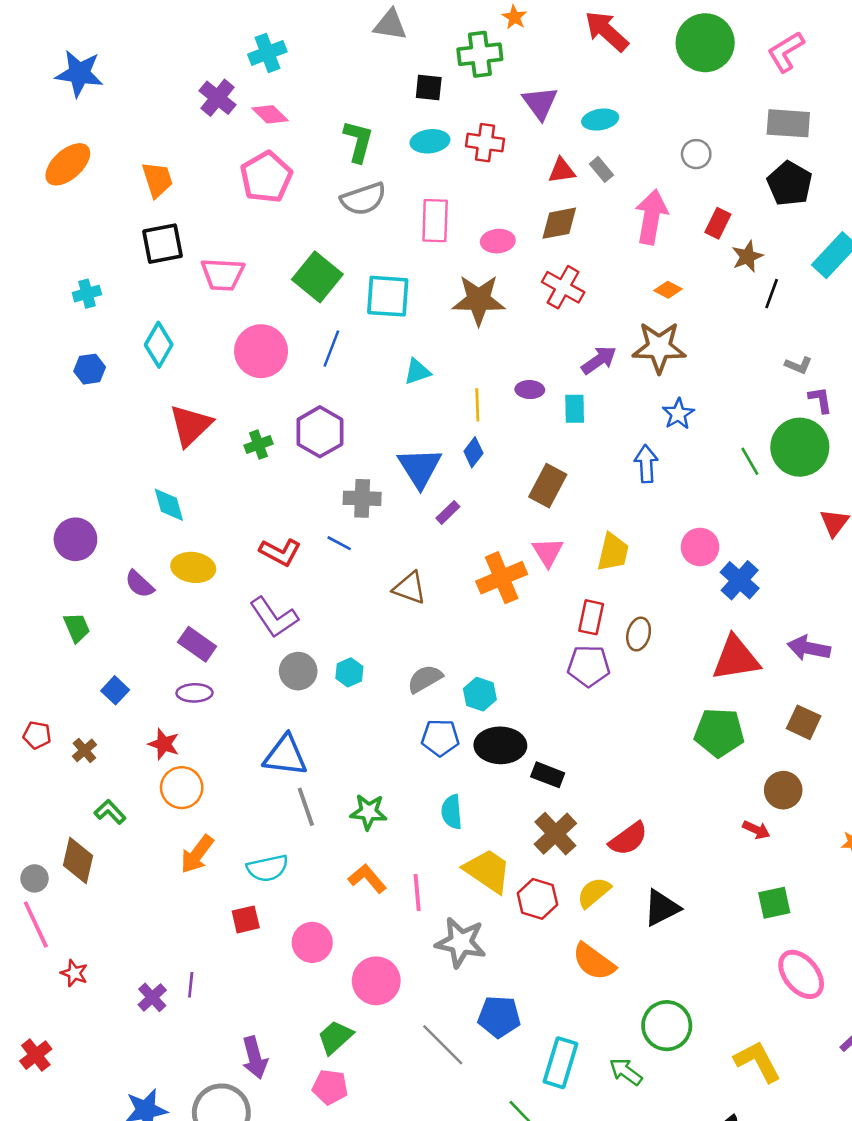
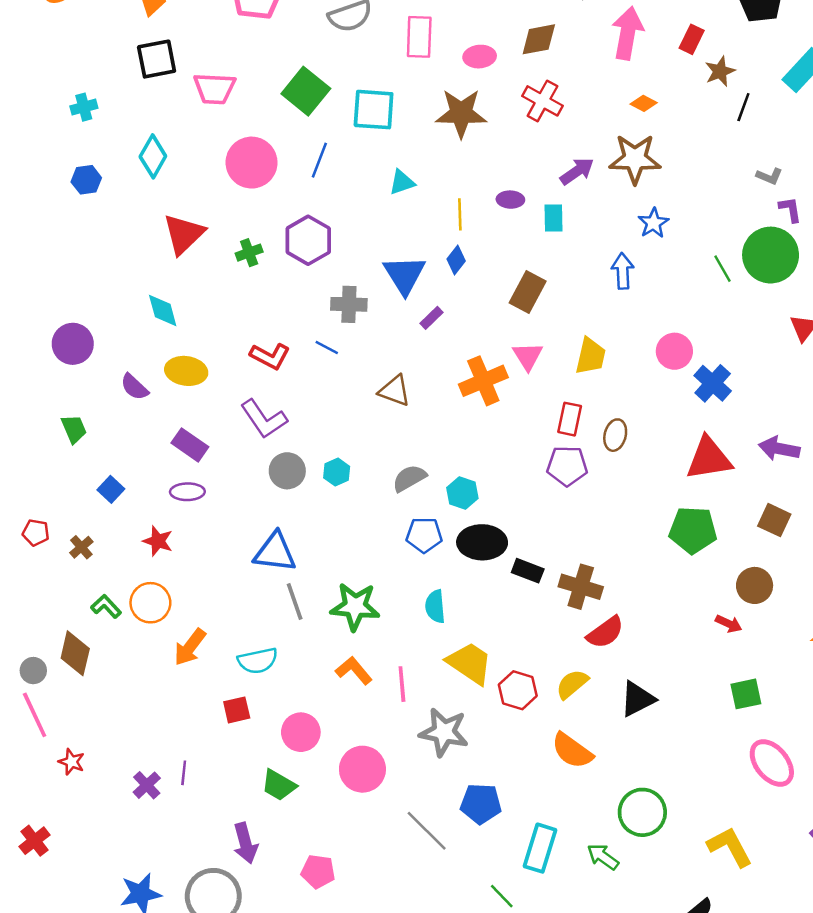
orange circle: (182, 788) -> (150, 603), moved
green star: (369, 812) -> (355, 606), size x1.4
brown cross: (555, 834) -> (581, 587), moved, turned -30
green trapezoid: (335, 1037) -> (279, 785), moved, turned -108

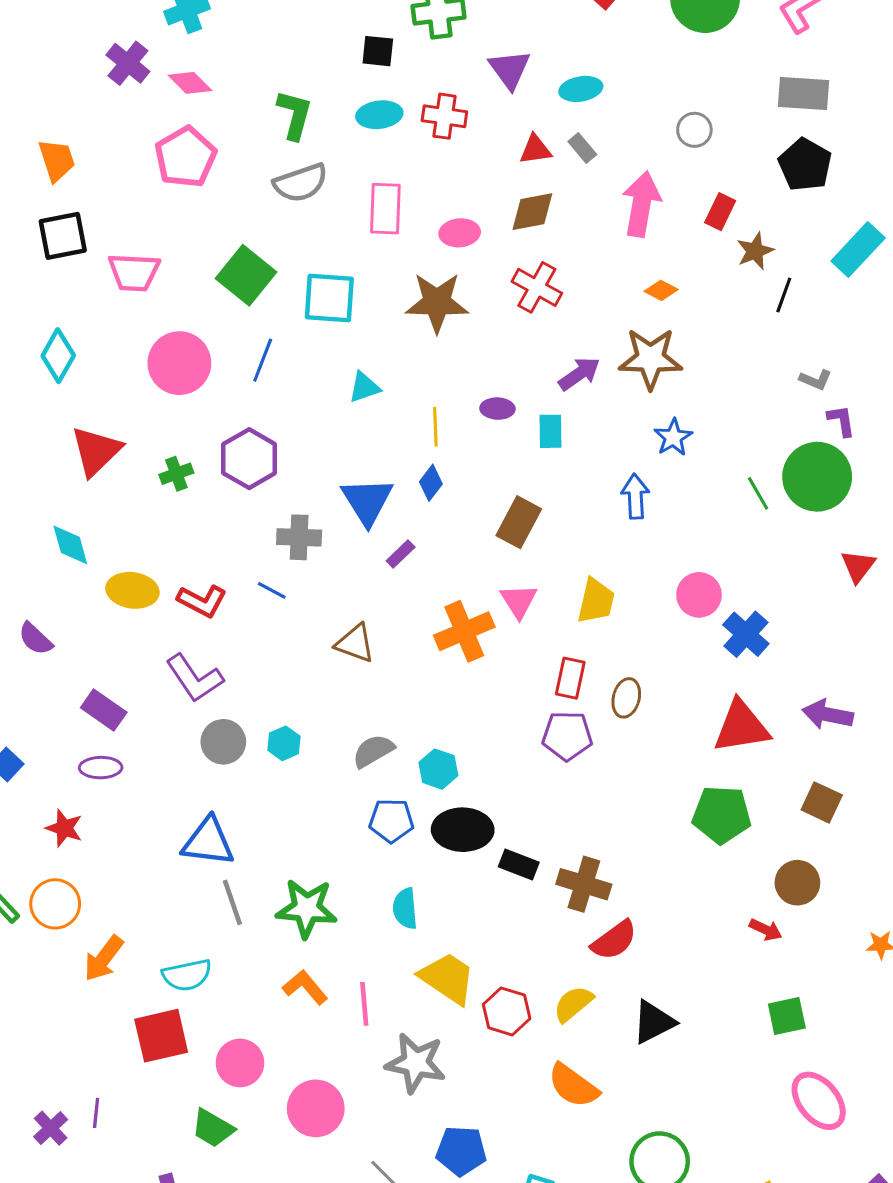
yellow ellipse: (186, 371) -> (132, 590), moved
red square: (237, 710) -> (161, 1036), size x1.6

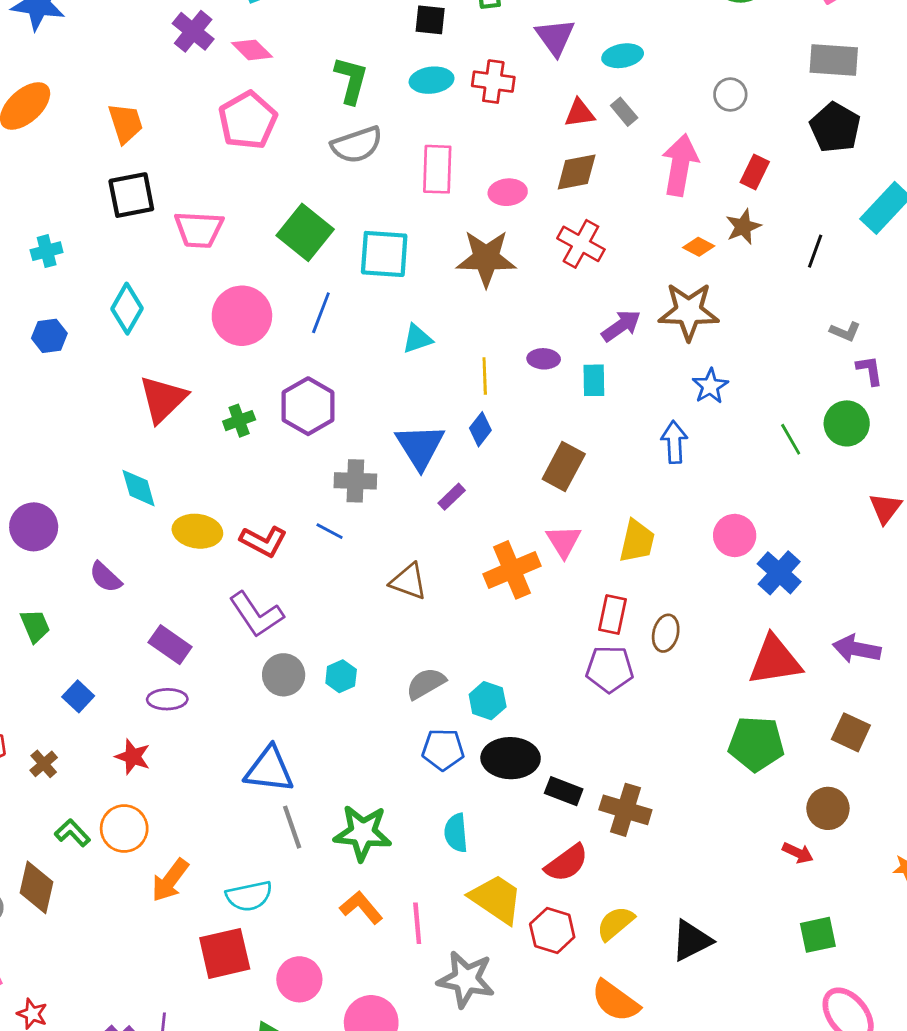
brown star: (755, 251) -> (743, 227), moved
green circle: (817, 477) -> (847, 423), size x0.7
red semicircle: (614, 940) -> (567, 863), moved

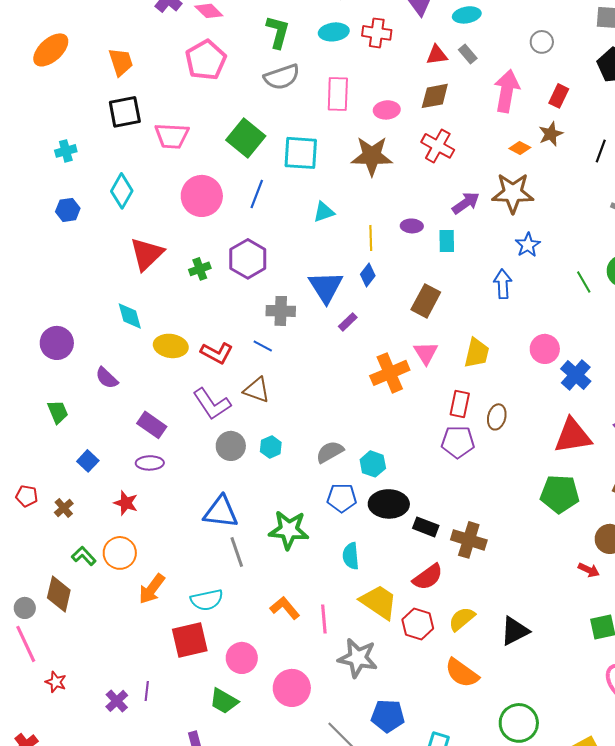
brown triangle: (409, 581) -> (257, 390), moved
green star: (363, 833) -> (289, 530), moved

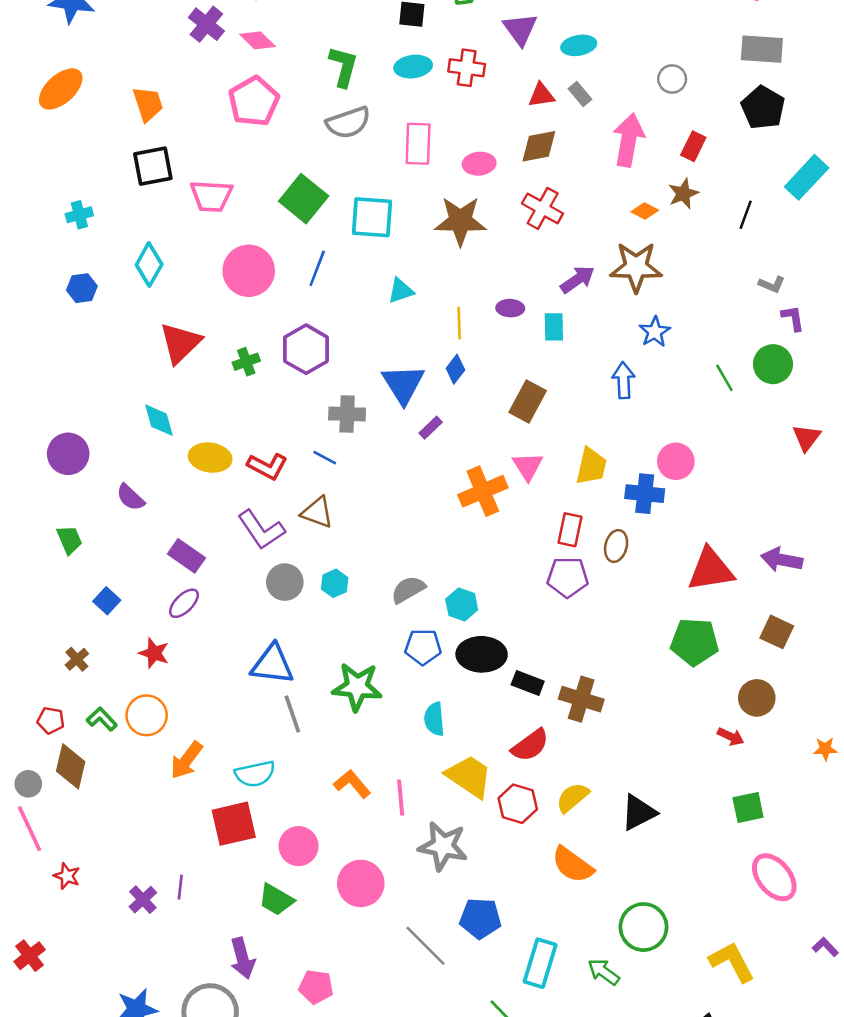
blue cross: (576, 375) -> (645, 494), moved, turned -36
purple ellipse: (150, 463) -> (184, 603), turned -44
red pentagon: (27, 496) -> (51, 720), moved

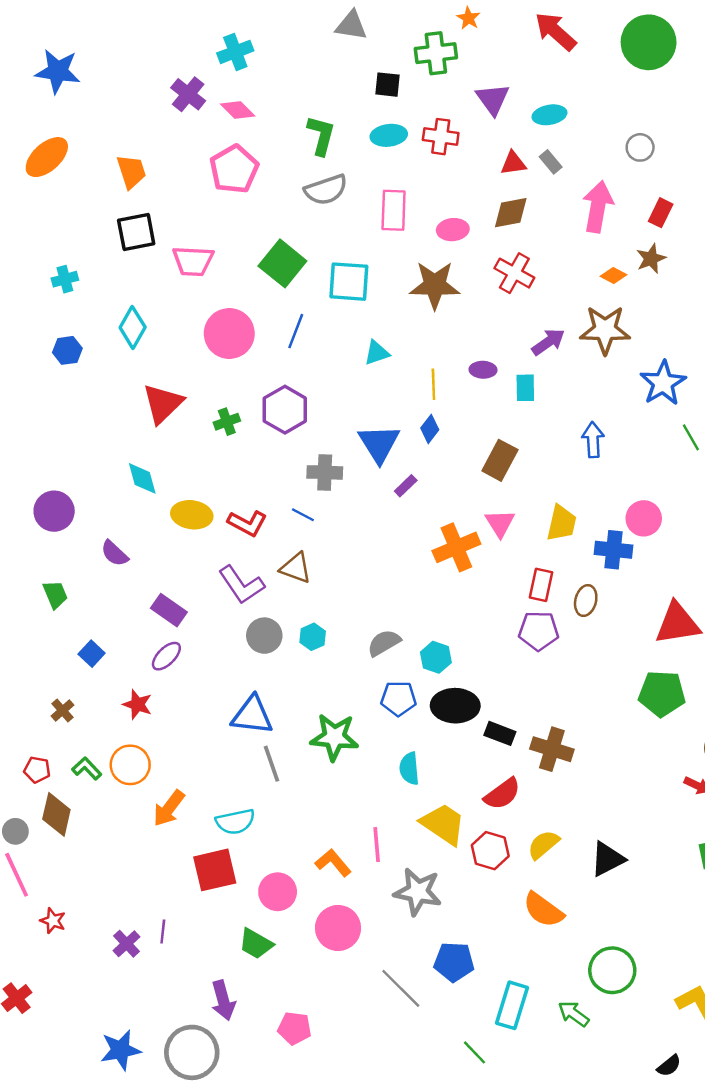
blue star: (655, 332) -> (663, 383), moved, size x1.5
orange L-shape: (352, 784) -> (333, 863), moved

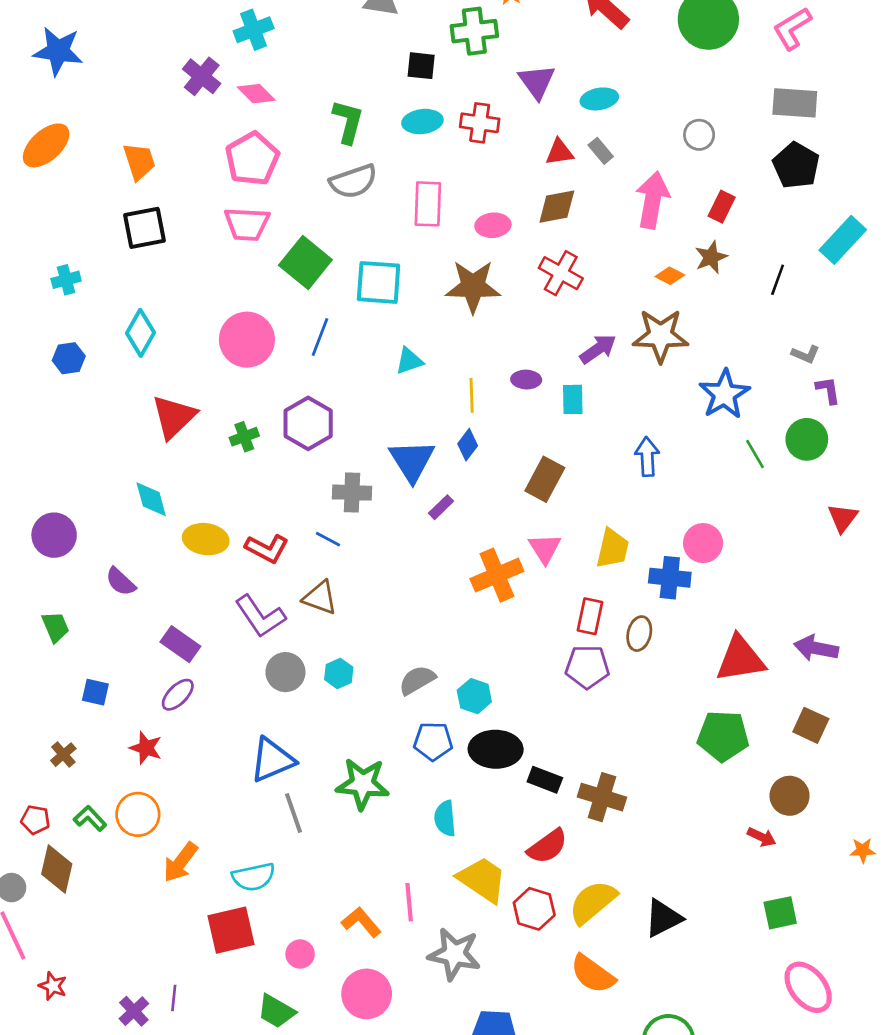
pink trapezoid: (193, 261) -> (247, 224), moved
blue square: (92, 654) -> (95, 692), turned -30
blue triangle: (252, 715) -> (272, 760), turned -30
yellow semicircle: (543, 845) -> (593, 902), size x1.4
pink circle: (278, 892) -> (300, 954), size x0.7

